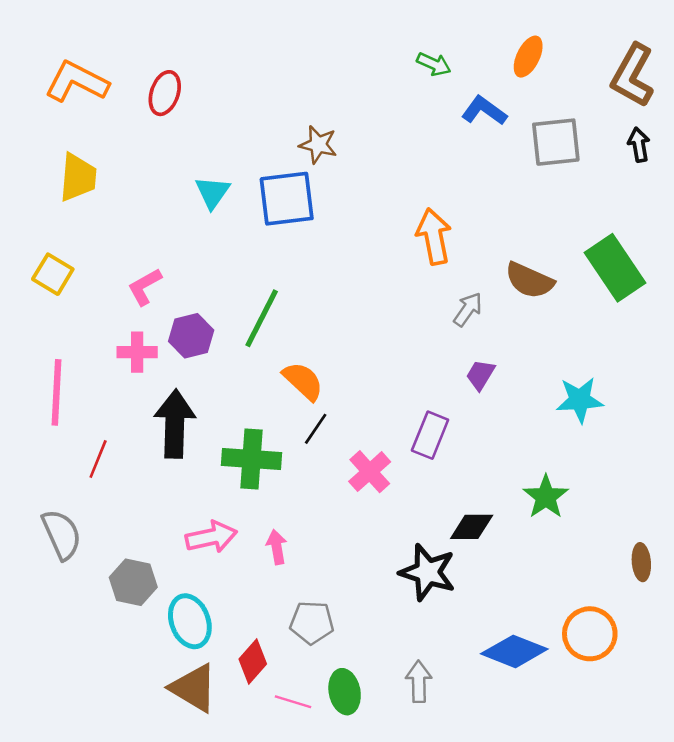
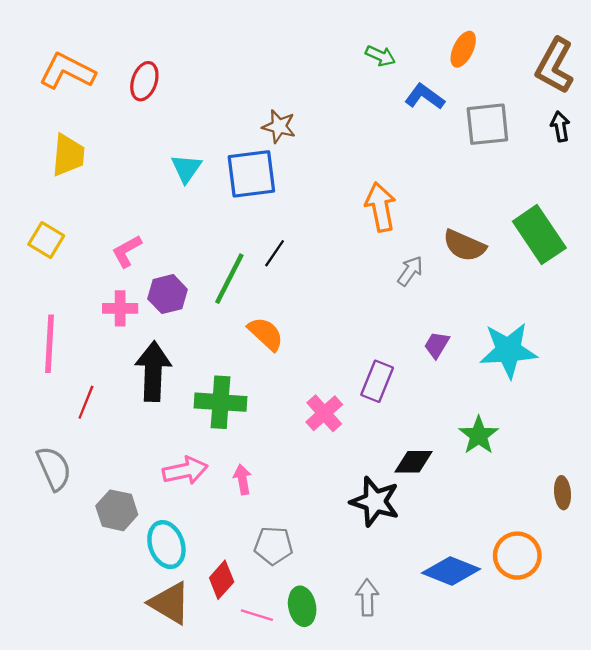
purple trapezoid: (480, 375) -> (437, 345), moved
cyan star: (580, 400) -> (508, 350), size x1.4
black line: (316, 429) -> (275, 253), moved

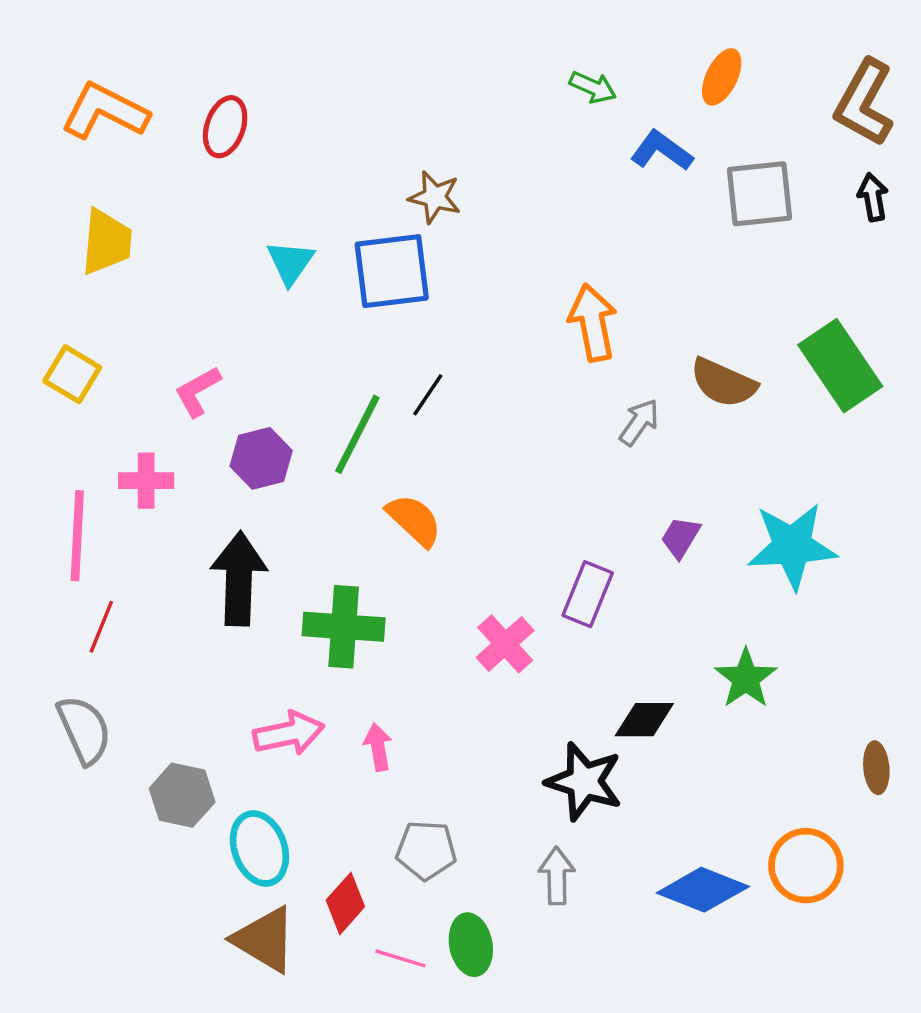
pink cross: (120, 308) -> (146, 481), moved
red line: (86, 402) -> (101, 627), moved
gray arrow: (367, 597) -> (557, 876), moved

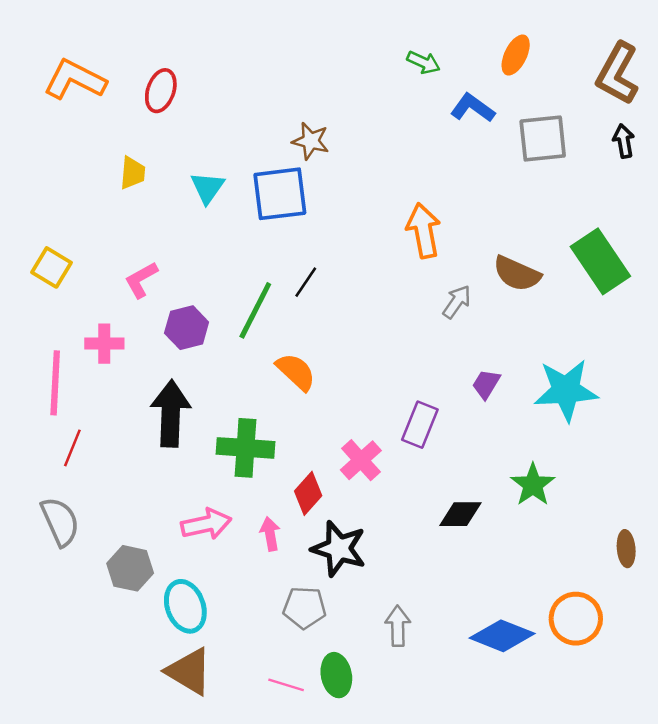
yellow trapezoid: (107, 242) -> (133, 173), moved, size x0.7
black star: (584, 781) -> (339, 549), moved
red diamond: (345, 903) -> (308, 493), moved

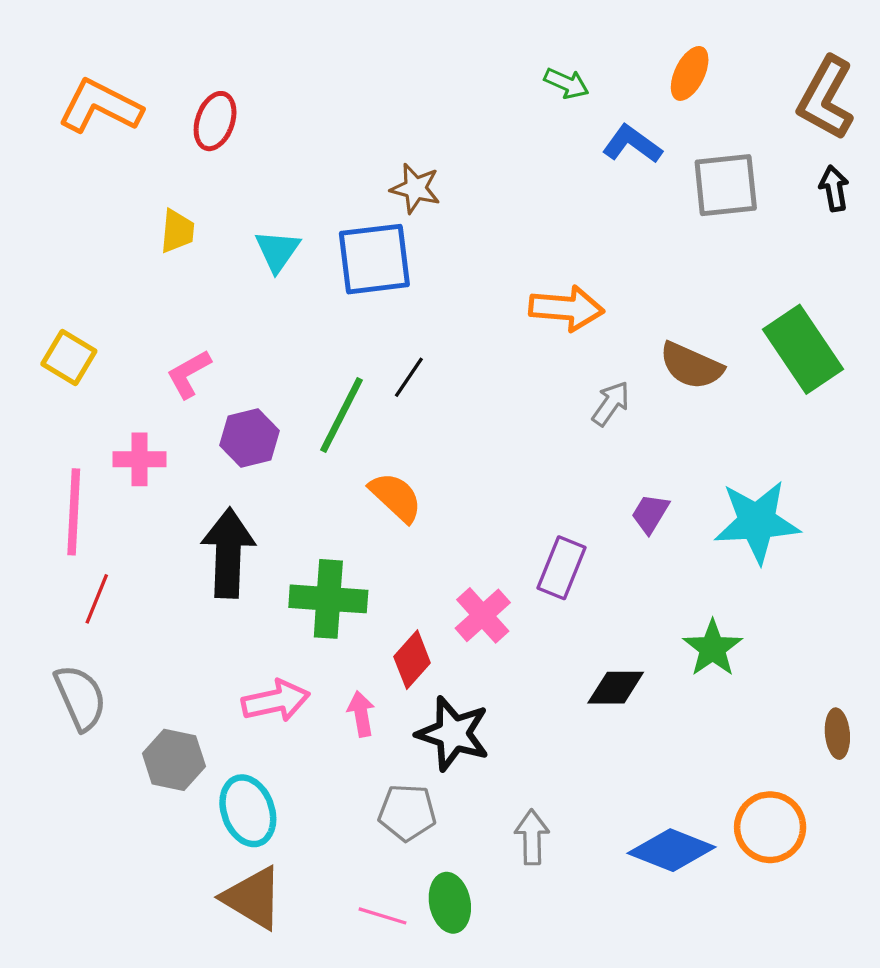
orange arrow: (424, 231) -> (566, 308), turned 106

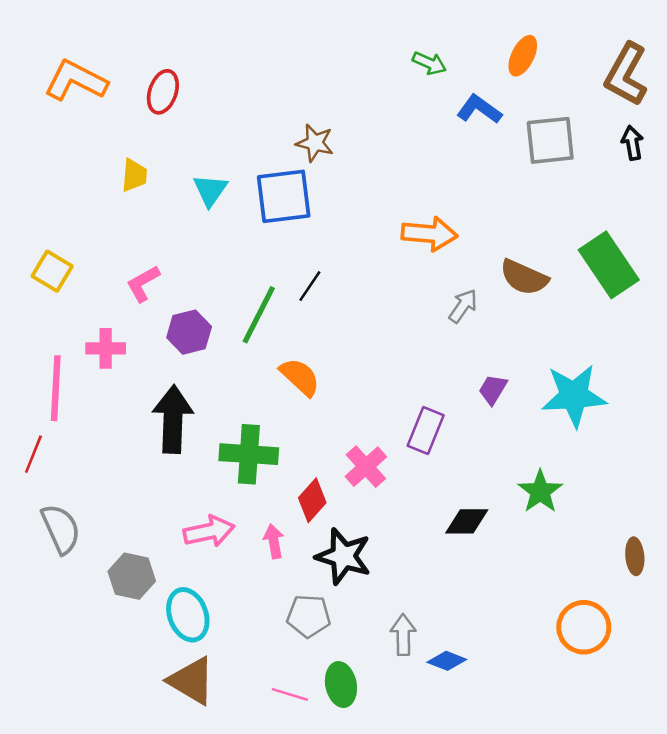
red line: (97, 599) -> (33, 454), moved
blue diamond: (672, 850) -> (447, 661), moved, size x0.6

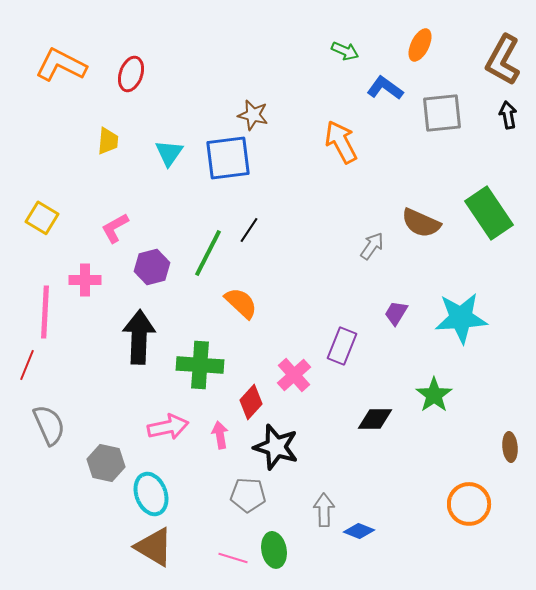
orange arrow: (429, 234) -> (341, 142), moved, turned -123

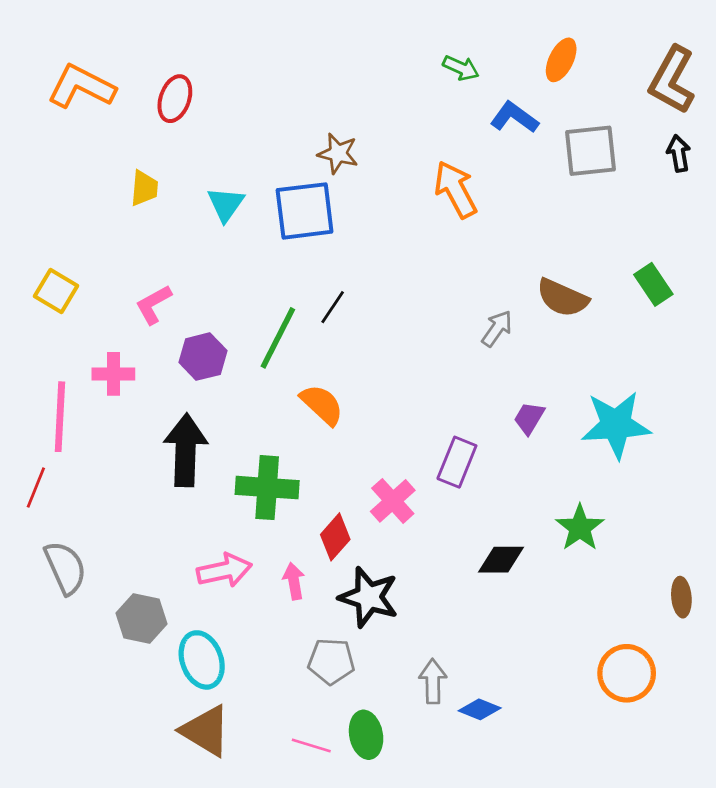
green rectangle: (489, 213) -> (653, 284), size x0.6

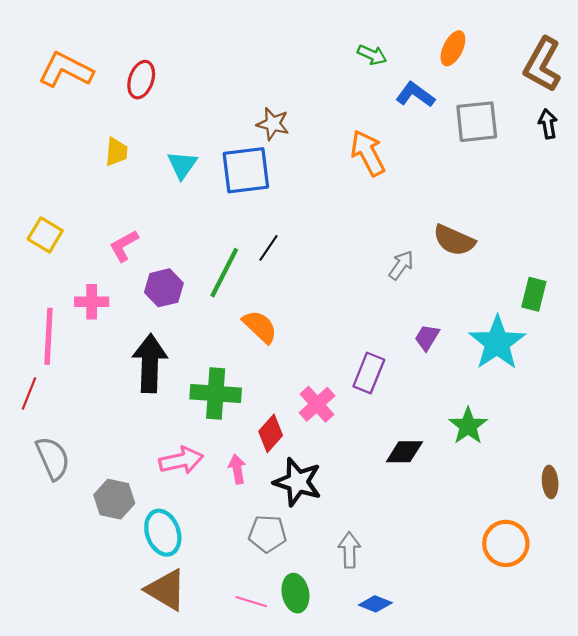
green rectangle: (653, 284) -> (534, 294), moved, turned 48
cyan star: (616, 425) -> (497, 343), turned -30
blue diamond: (480, 709) -> (375, 604), moved

